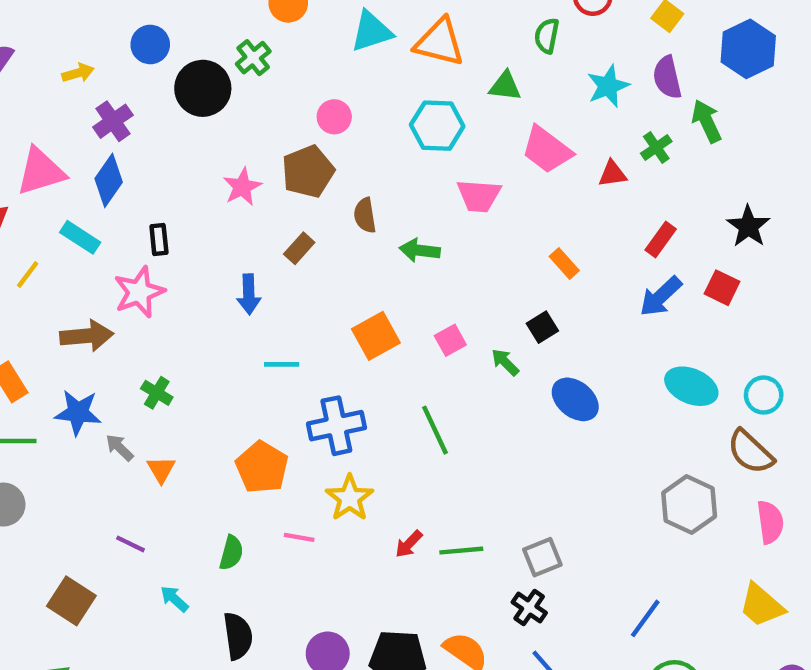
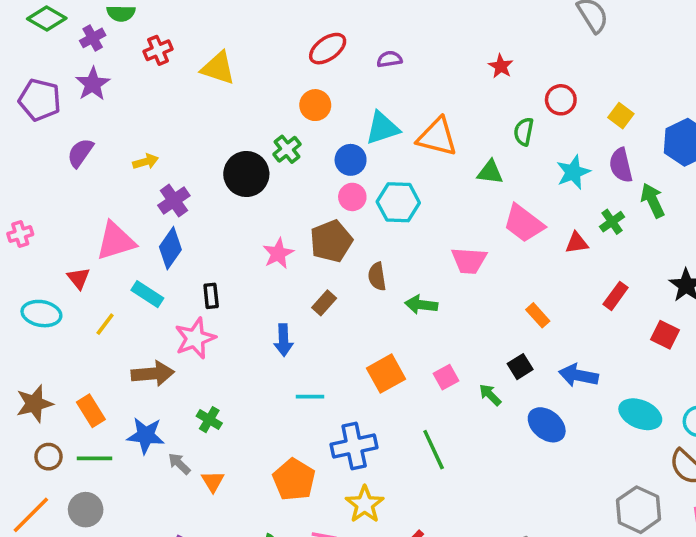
blue circle: (150, 44) -> (351, 160), moved
cyan hexagon: (437, 126) -> (398, 202), moved
blue arrow: (661, 296) -> (578, 375), moved, turned 54

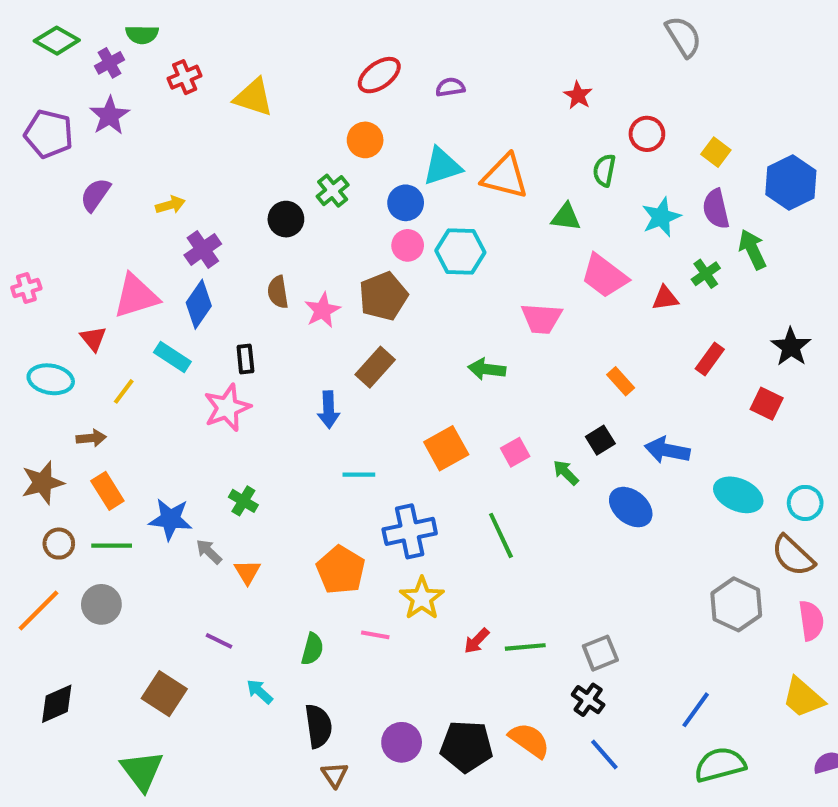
black circle: (246, 174) -> (286, 219), size x0.7
brown semicircle: (377, 276) -> (278, 292), moved
brown rectangle: (324, 303) -> (375, 367), size x1.4
brown arrow: (153, 374) -> (91, 438), moved, size x0.6

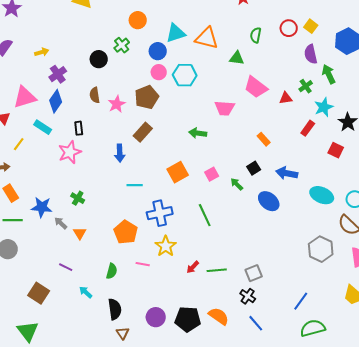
red circle: (647, 134) -> (289, 28), moved
cyan star: (661, 217) -> (324, 107), moved

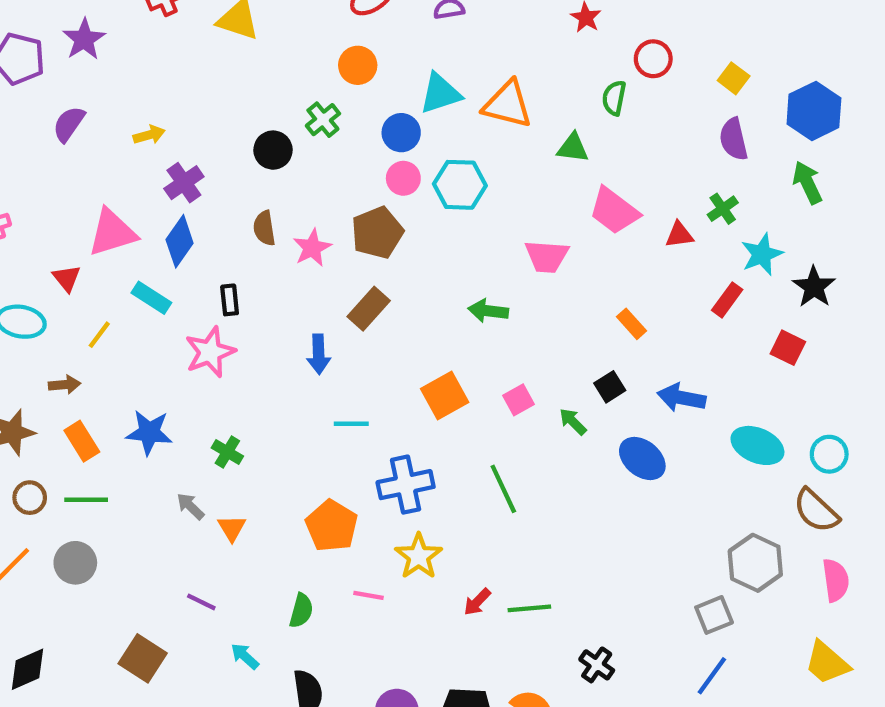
red circle: (289, 28) -> (653, 59), moved
green arrow: (329, 74) -> (807, 183), moved
blue star: (42, 207) -> (149, 432), moved
gray square: (254, 273) -> (714, 615), moved

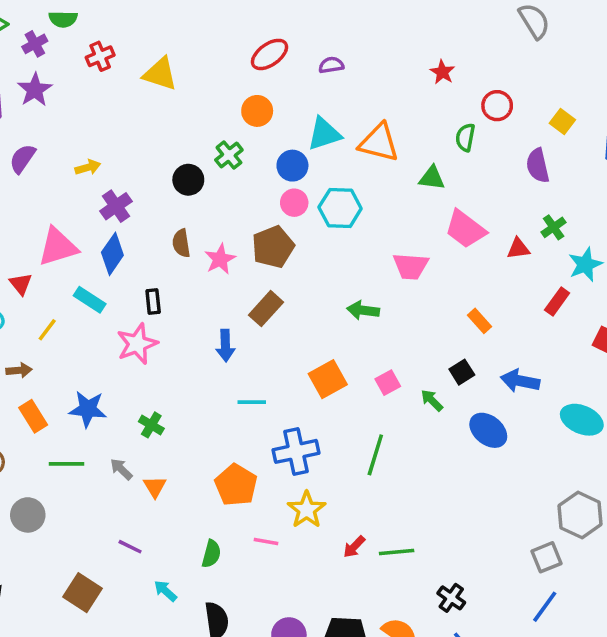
purple semicircle: (734, 139) -> (538, 166), moved
green line: (503, 489) -> (375, 455), turned 42
green line: (86, 500) -> (67, 464), moved

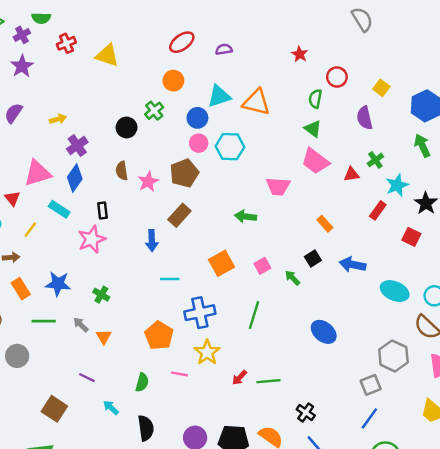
green triangle: (432, 178) -> (313, 129), moved, turned 30
blue ellipse: (488, 430) -> (324, 332), moved

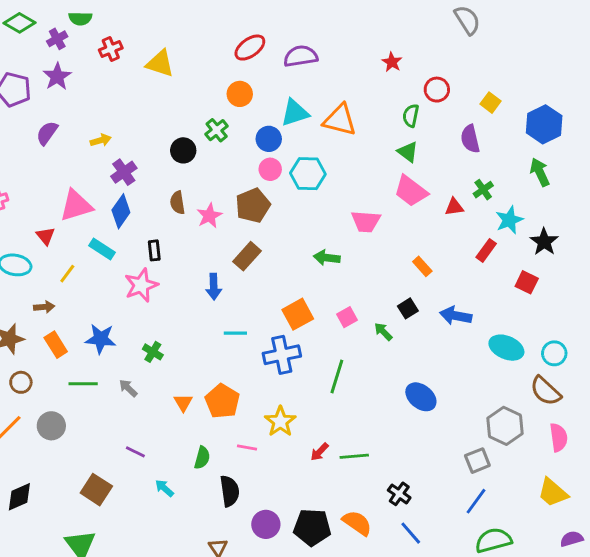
purple semicircle: (224, 49) -> (301, 56), size x1.6
blue cross: (200, 313) -> (282, 355), moved
orange triangle: (104, 337) -> (183, 403), moved
black semicircle: (146, 428) -> (230, 491), moved

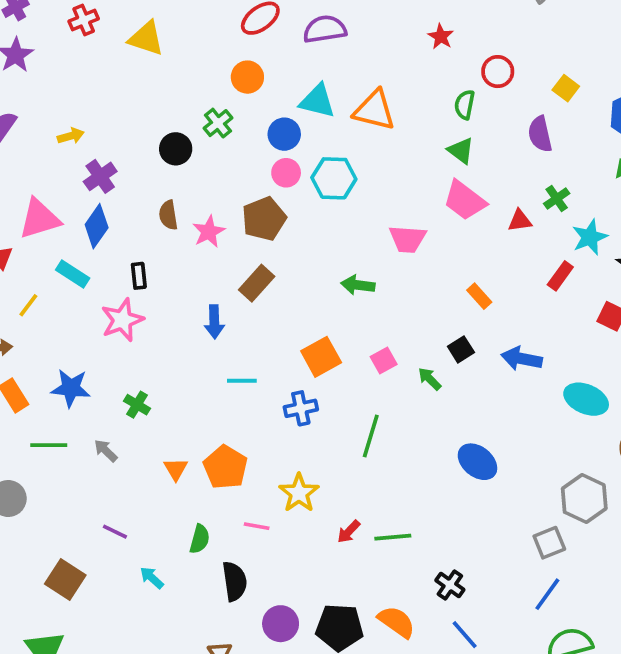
cyan triangle: (295, 113) -> (317, 101), turned 32
blue cross: (282, 355) -> (301, 408), size x0.7

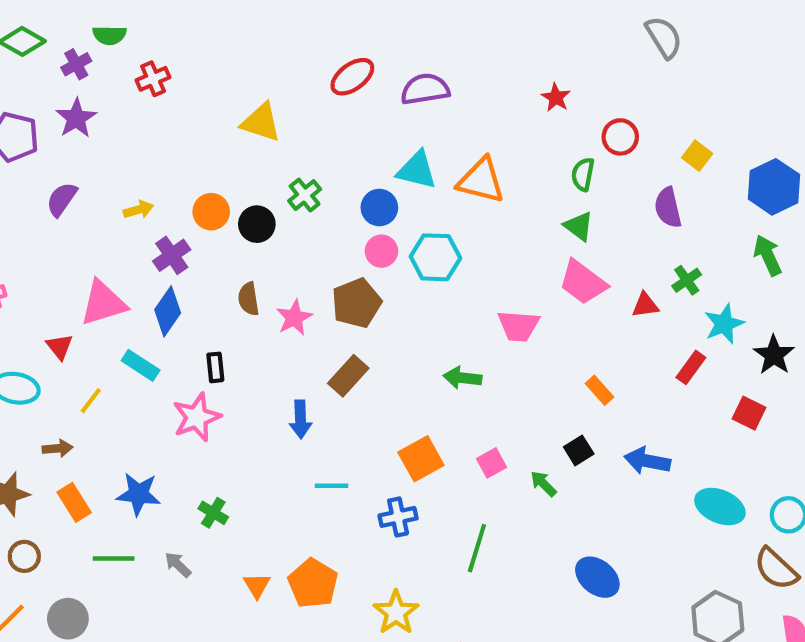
yellow triangle: (146, 38) -> (261, 122), moved
orange circle: (247, 77) -> (211, 212), moved

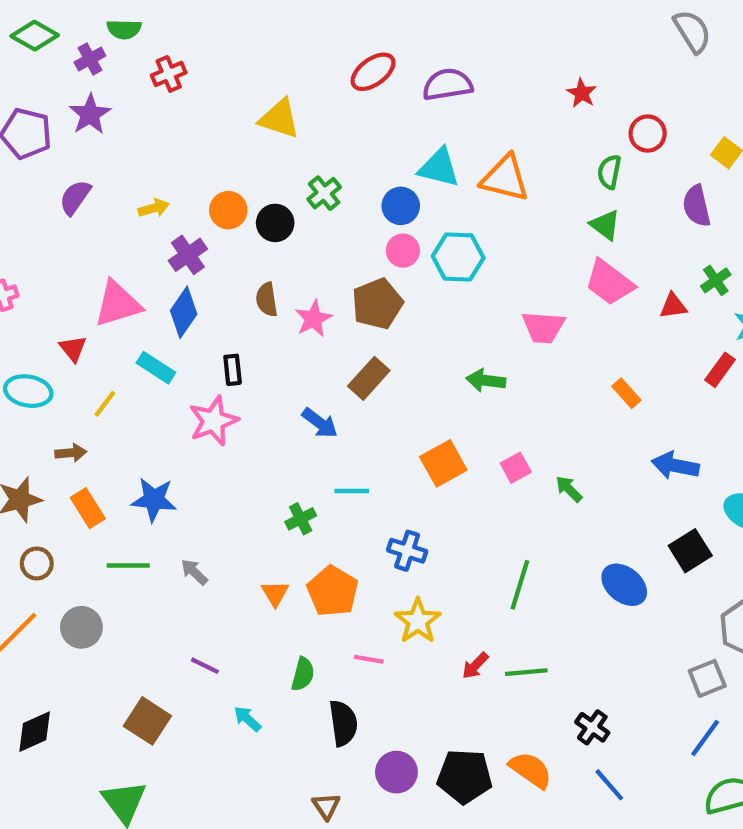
blue arrow: (300, 419) -> (320, 423), turned -51
black square: (579, 450) -> (690, 551), moved, size x1.4
green cross: (213, 513) -> (301, 519), moved, turned 32
blue cross: (398, 517) -> (407, 551), moved, turned 30
green line: (477, 548) -> (520, 585), moved

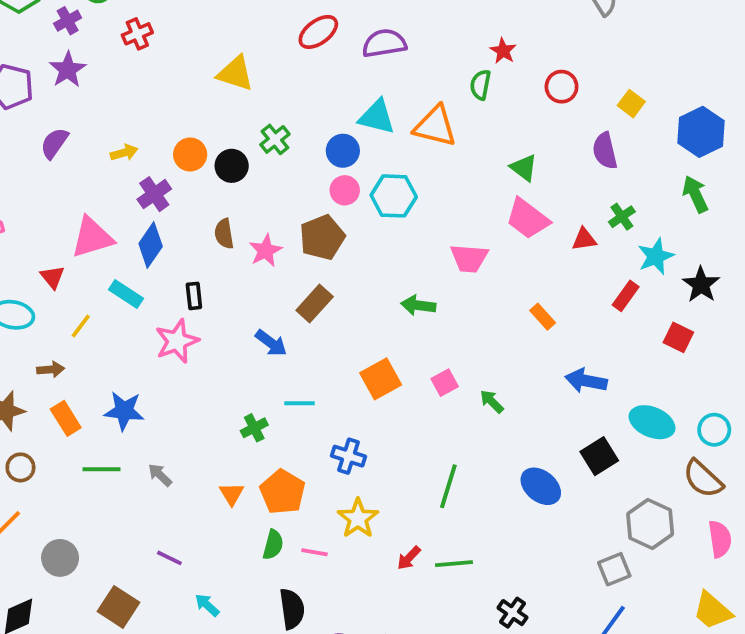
green semicircle: (609, 172) -> (480, 85), moved
gray circle: (81, 627) -> (60, 558), moved
green semicircle: (303, 674) -> (273, 545), moved

